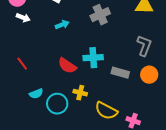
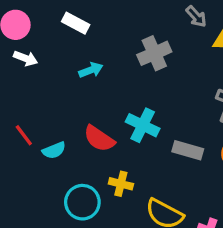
cyan cross: (93, 58) -> (143, 125), turned 30
cyan semicircle: (36, 94) -> (54, 150), moved

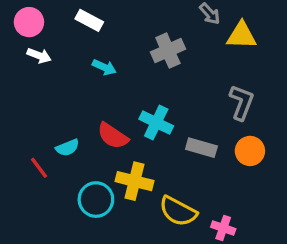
cyan arrow: (91, 70) -> (104, 67), turned 45
red line: (24, 135) -> (39, 168), moved
yellow cross: (121, 184) -> (134, 181), size x1.5

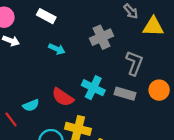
gray L-shape: (242, 102) -> (134, 63), moved
gray rectangle: (201, 148) -> (125, 94), moved
orange circle: (250, 151) -> (159, 90), moved

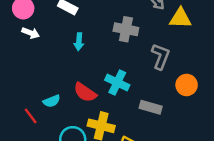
gray cross: (101, 37) -> (126, 29), turned 35
cyan arrow: (57, 49) -> (79, 42), turned 70
gray rectangle: (125, 94) -> (151, 107), moved

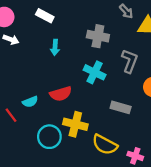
cyan cross: (117, 82) -> (95, 72), moved
red semicircle: (85, 92) -> (61, 94), turned -50

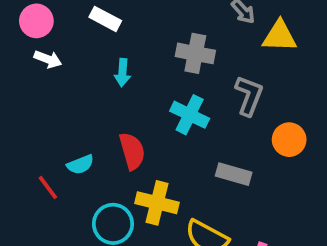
red semicircle: (61, 94) -> (132, 151), turned -90

